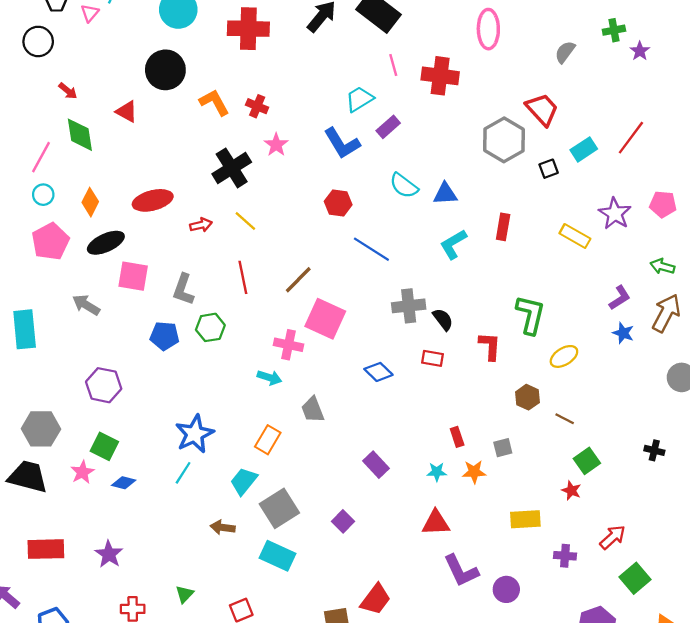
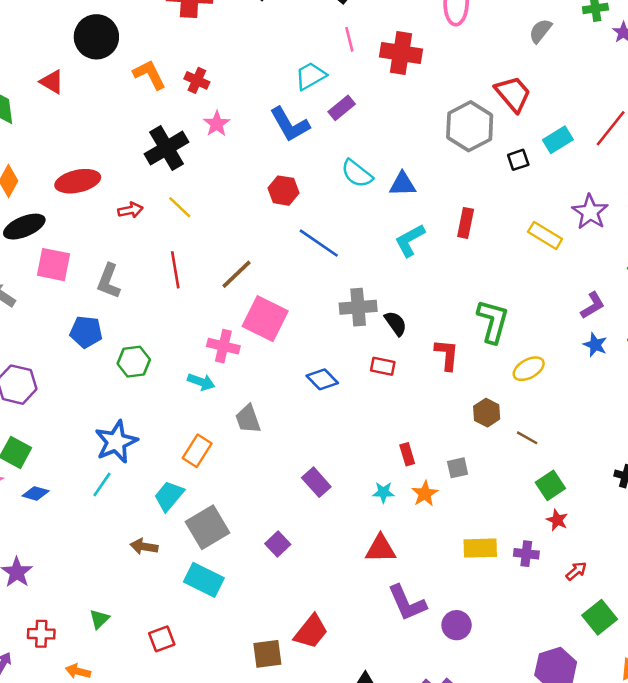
green hexagon: (210, 327) -> (134, 362), moved
orange star: (474, 472) -> (425, 494), turned -30
red star: (571, 490) -> (557, 520), moved
red arrow: (613, 537) -> (576, 571), size x0.7
purple cross: (565, 556) -> (526, 554), moved

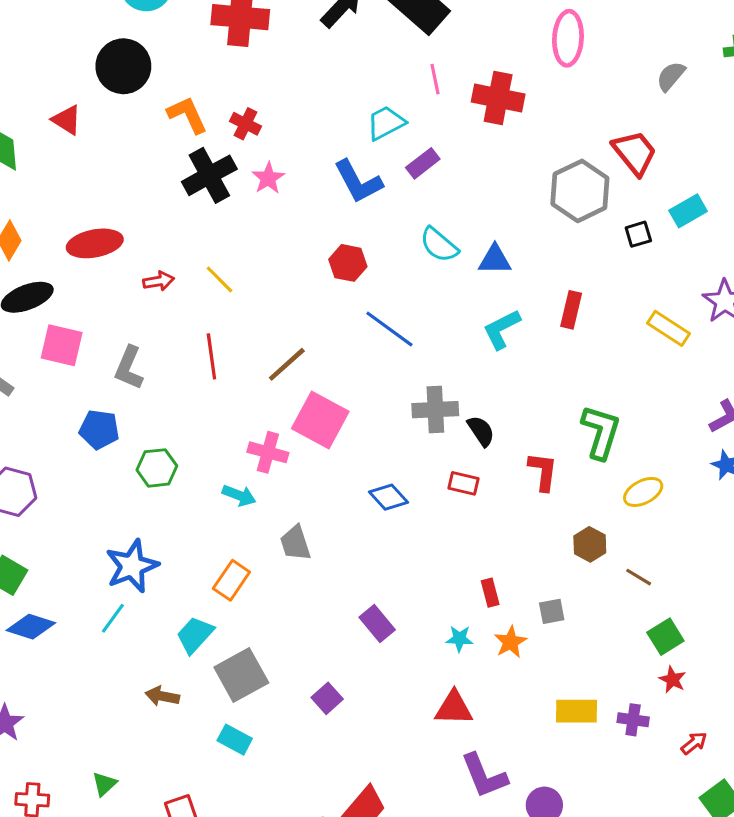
black cross: (167, 148) -> (209, 175), moved
blue diamond: (36, 493) -> (31, 627), size x1.4
cyan rectangle: (204, 580) -> (235, 740), size x0.7

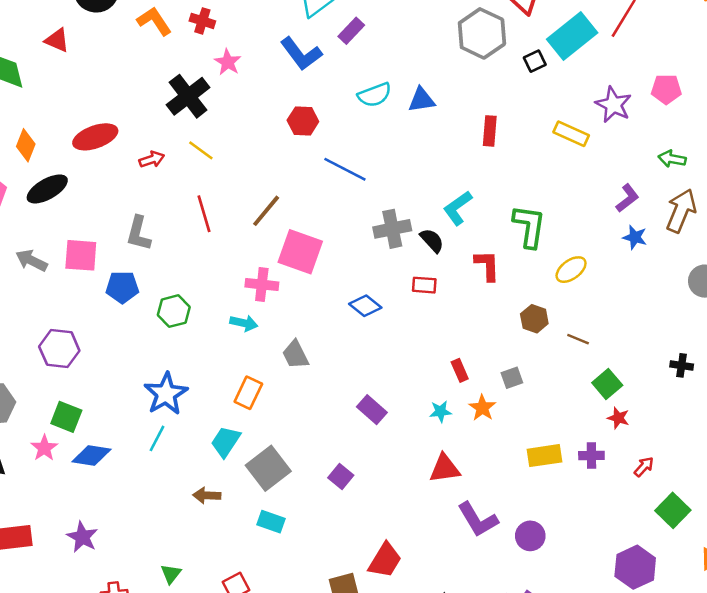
black cross: (209, 175) -> (188, 96), moved
cyan rectangle: (688, 211) -> (572, 36), size x1.6
cyan semicircle: (439, 245) -> (375, 95), turned -52
cyan L-shape: (502, 329) -> (458, 208), moved
pink square: (62, 345) -> (81, 255), moved

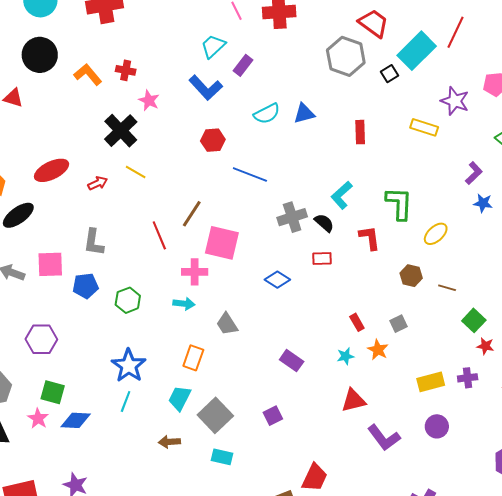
red line: (204, 214) -> (159, 235), moved
purple square: (341, 476) -> (273, 416), turned 30
purple circle: (530, 536) -> (437, 426), moved

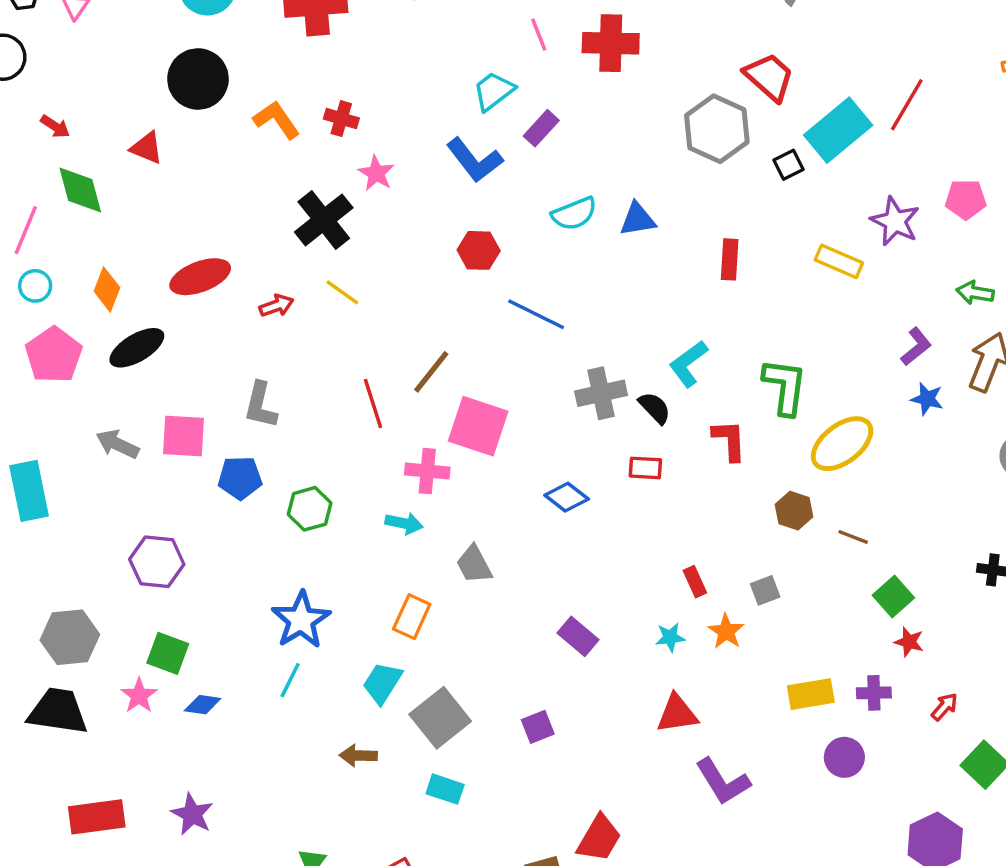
yellow ellipse: (436, 234) -> (842, 444), size x1.5
blue diamond: (76, 420) -> (203, 705), size x0.7
purple circle: (437, 426) -> (844, 757), moved

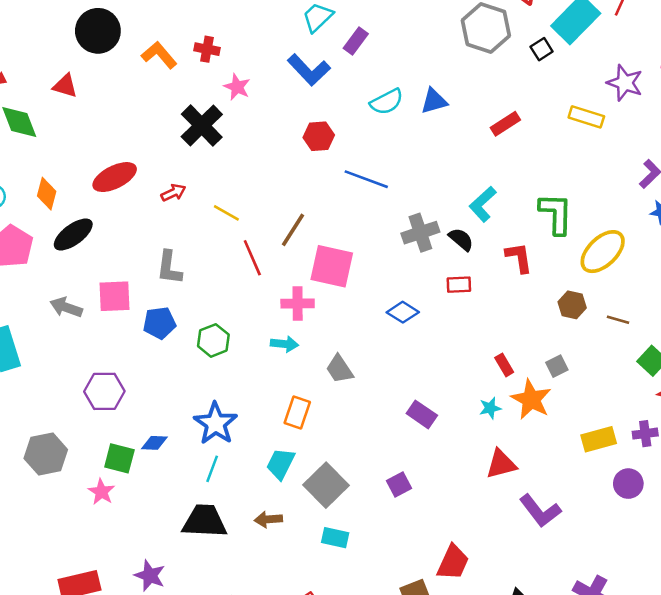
red rectangle: (730, 259) -> (505, 124), turned 60
yellow line: (342, 292) -> (226, 213), moved
orange star: (726, 631) -> (531, 399), size x1.5
blue diamond: (203, 705) -> (154, 443), moved
black trapezoid: (58, 711) -> (205, 521), moved

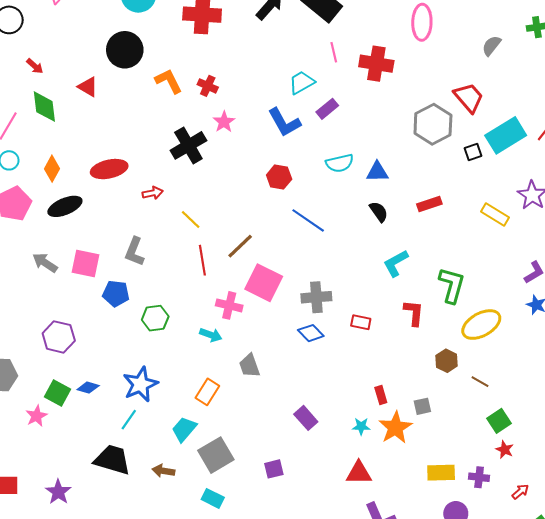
gray cross: (420, 233) -> (316, 297), moved
black semicircle: (461, 239) -> (379, 212), moved

